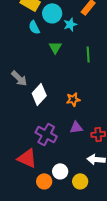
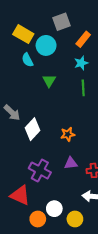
cyan star: (70, 24) -> (81, 63), moved

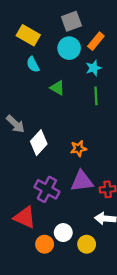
cyan circle: (46, 45) -> (69, 48), moved
green triangle: (49, 81) -> (57, 88), turned -32
purple triangle: (71, 163) -> (82, 181), size x1.5

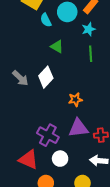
cyan semicircle: (33, 64) -> (46, 20), moved
white diamond: (39, 143) -> (46, 77), moved
white circle: (63, 233) -> (60, 159), moved

